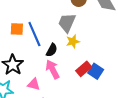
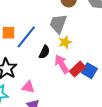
blue line: (34, 34) -> (26, 37), turned 65
pink arrow: (53, 69) -> (62, 64), moved

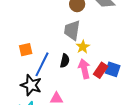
blue line: (26, 37) -> (42, 64), moved
pink arrow: (62, 64) -> (84, 69), turned 30

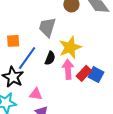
gray trapezoid: (72, 30) -> (47, 27), moved
yellow star: (83, 47) -> (70, 47), size x1.6

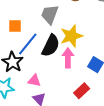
black semicircle: (50, 58) -> (51, 46), size x1.6
red rectangle: (84, 73) -> (82, 91), moved

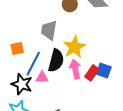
pink triangle: (34, 81) -> (42, 77), moved
red rectangle: (82, 91) -> (92, 73), moved

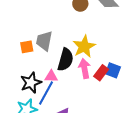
gray trapezoid: (49, 30) -> (44, 41), moved
blue line: (33, 64) -> (46, 93), moved
black star: (22, 84) -> (31, 83), turned 30

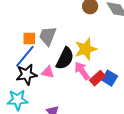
pink arrow: (85, 69) -> (82, 71), turned -36
blue line: (46, 93) -> (25, 56), moved

